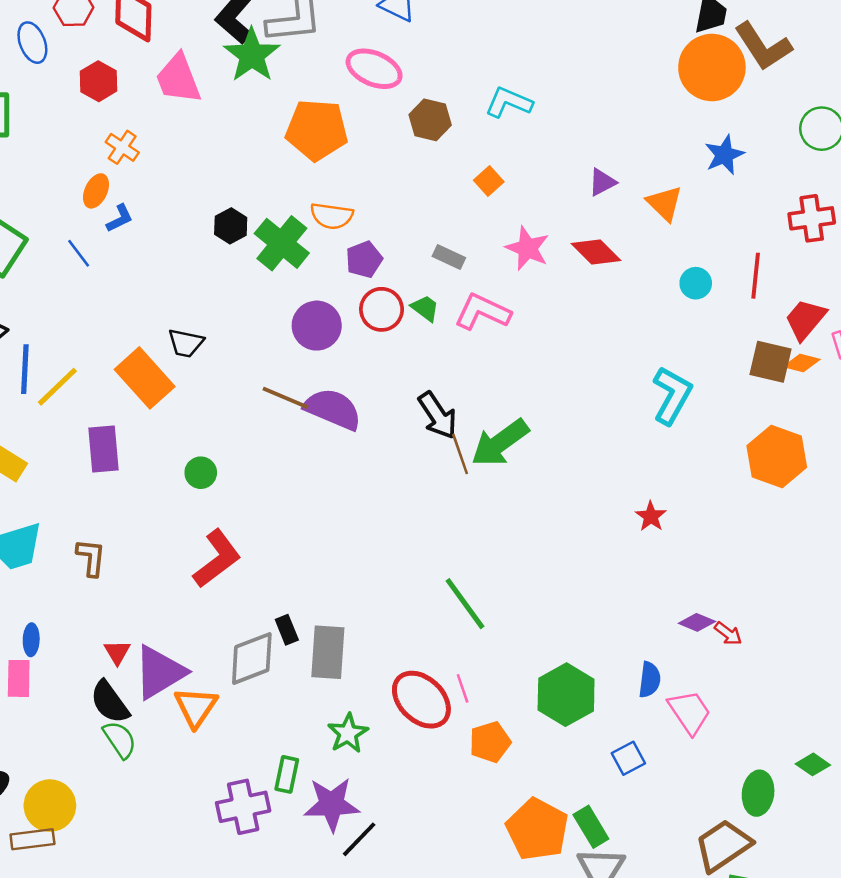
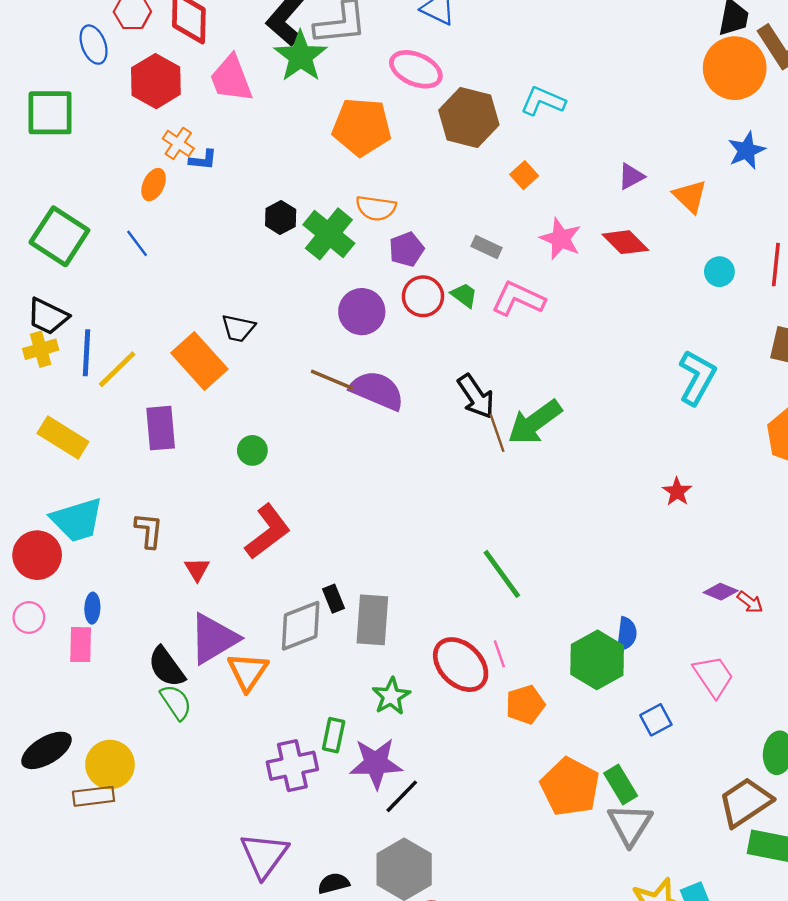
red hexagon: (98, 81) -> (156, 81), size x1.4
brown hexagon: (430, 120) -> (469, 118), size x1.5
blue L-shape: (120, 218) -> (203, 160), moved, turned 32
red triangle: (117, 652) -> (197, 569), moved
blue semicircle: (650, 680) -> (626, 634), moved

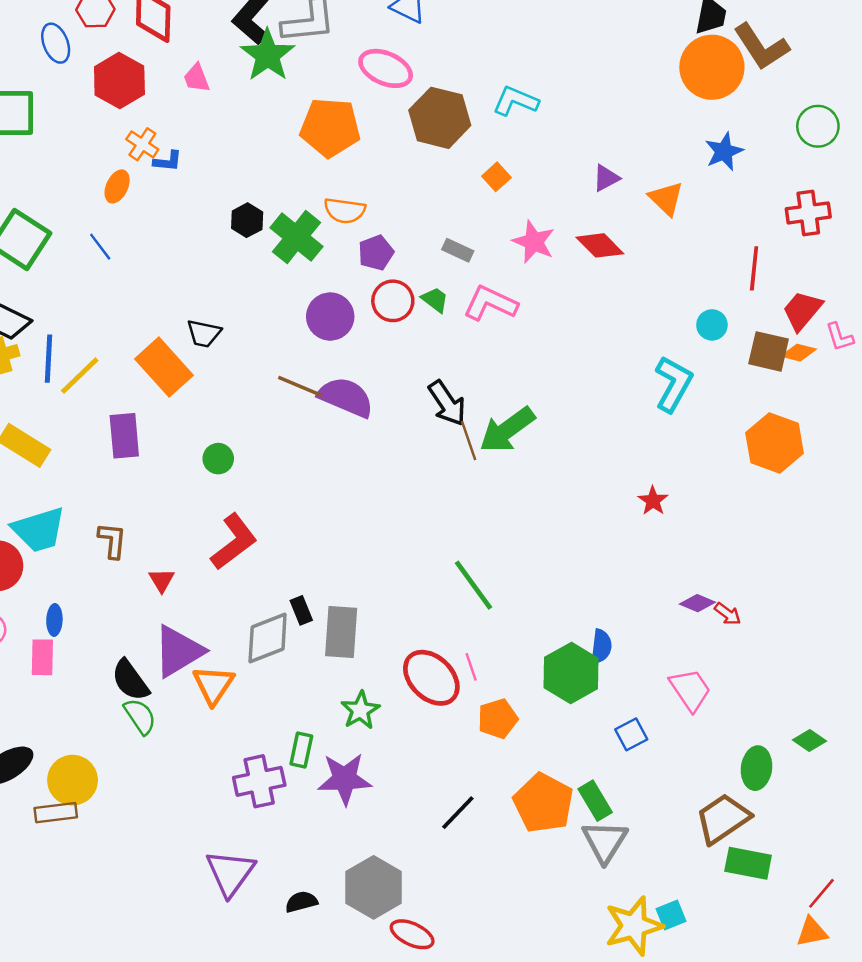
pink trapezoid: (231, 79) -> (197, 78), size x0.6
cyan circle: (719, 272) -> (712, 325), moved
black line: (402, 796) -> (458, 813), moved

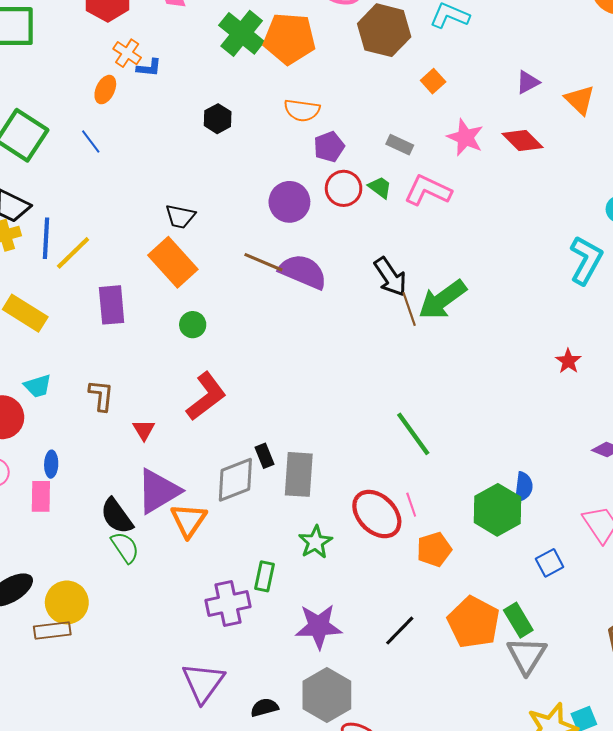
green cross: (296, 237) -> (242, 33), moved
orange rectangle: (164, 367) -> (173, 262), moved
cyan trapezoid: (39, 530) -> (38, 386), size x0.6
purple star: (345, 779) -> (319, 626), moved

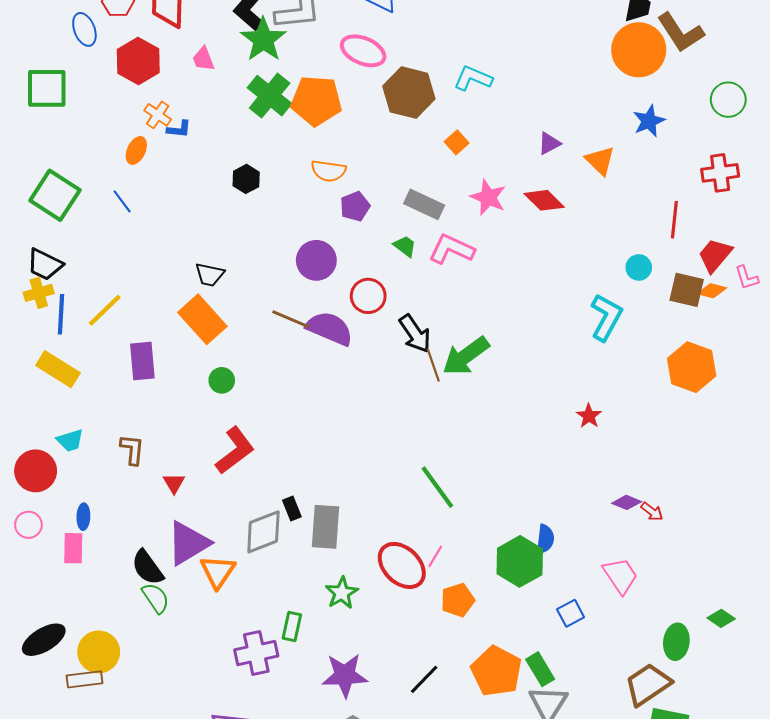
gray rectangle: (400, 145) -> (424, 204), size x1.5
red circle: (344, 188) -> (368, 296), moved
blue line: (46, 238) -> (61, 314), moved
pink line: (411, 505) -> (435, 556), turned 50

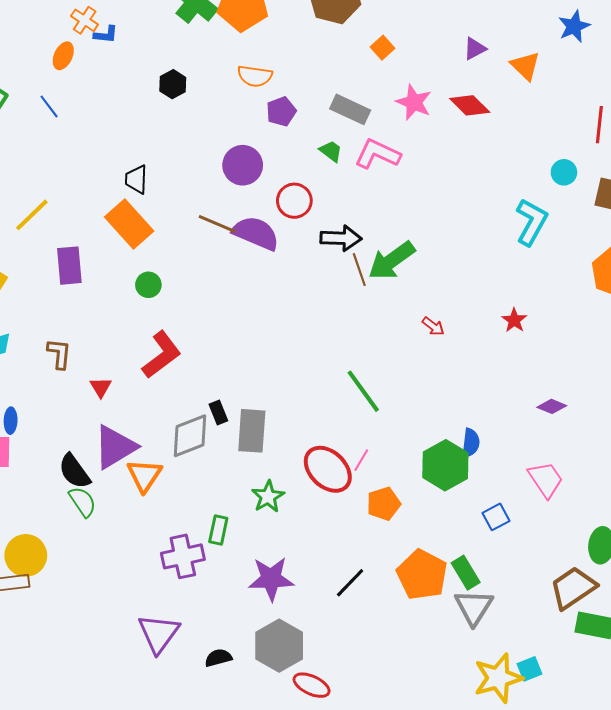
black trapezoid: (210, 275) -> (136, 179), turned 80
black arrow: (415, 334) -> (341, 238), turned -54
red arrow: (652, 512) -> (433, 326), moved

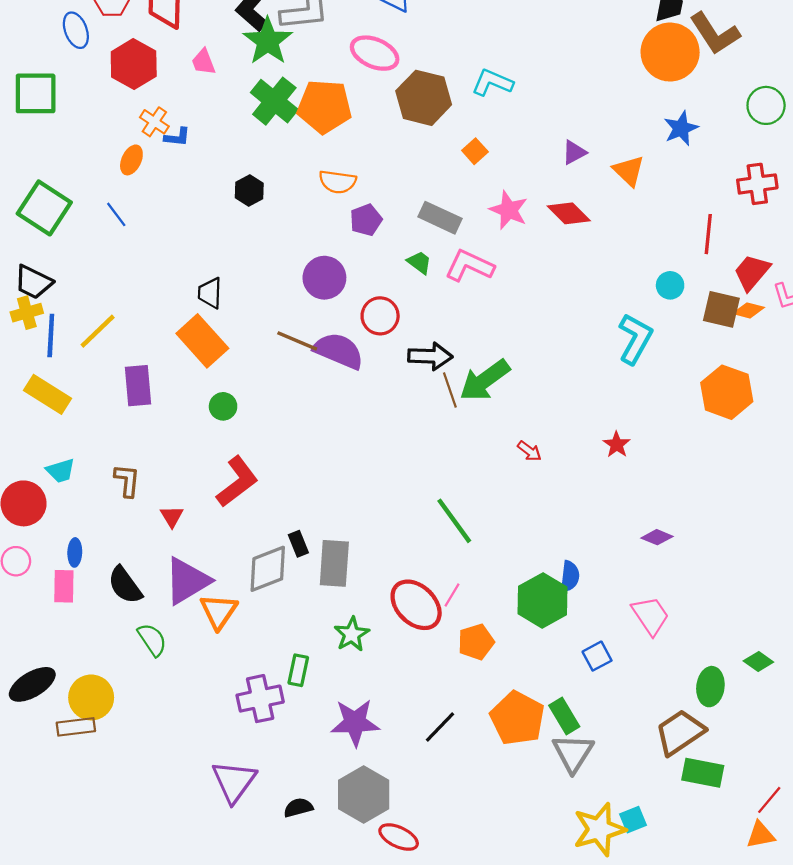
black semicircle: (74, 471) -> (125, 585), moved

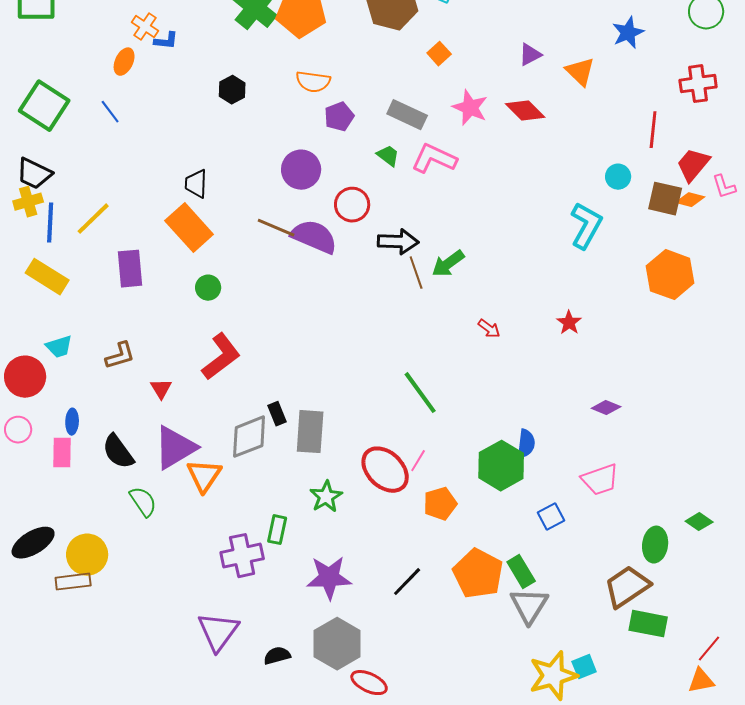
green arrow: (485, 380) -> (448, 264), size x0.7
brown L-shape: (127, 481) -> (120, 356), turned 68
pink trapezoid: (650, 616) -> (600, 480), turned 105

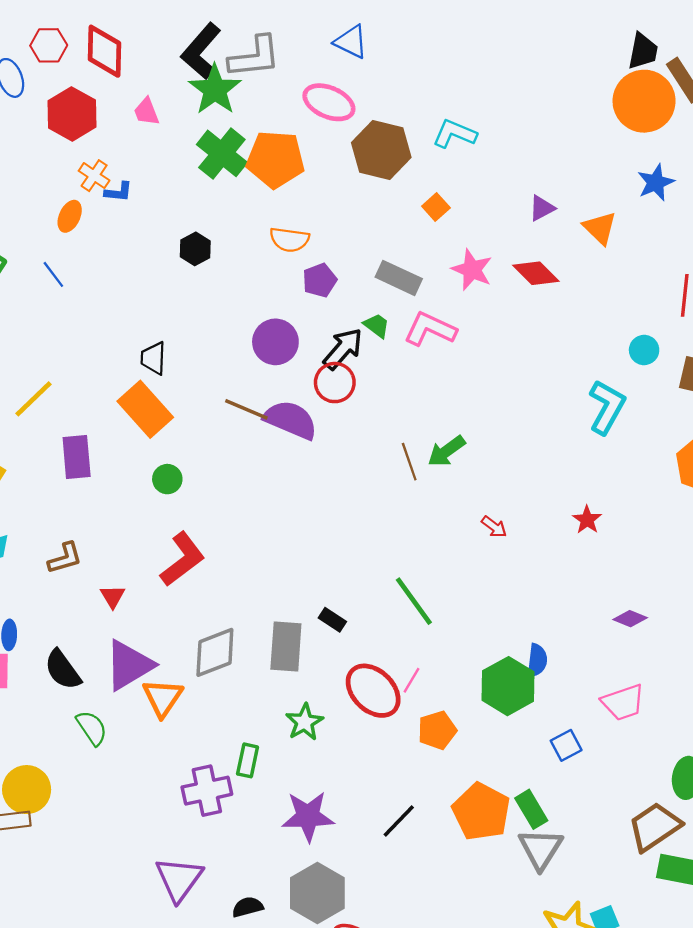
black arrow: (398, 242) -> (343, 349), moved, turned -51
black rectangle: (277, 414) -> (332, 620), moved, turned -35

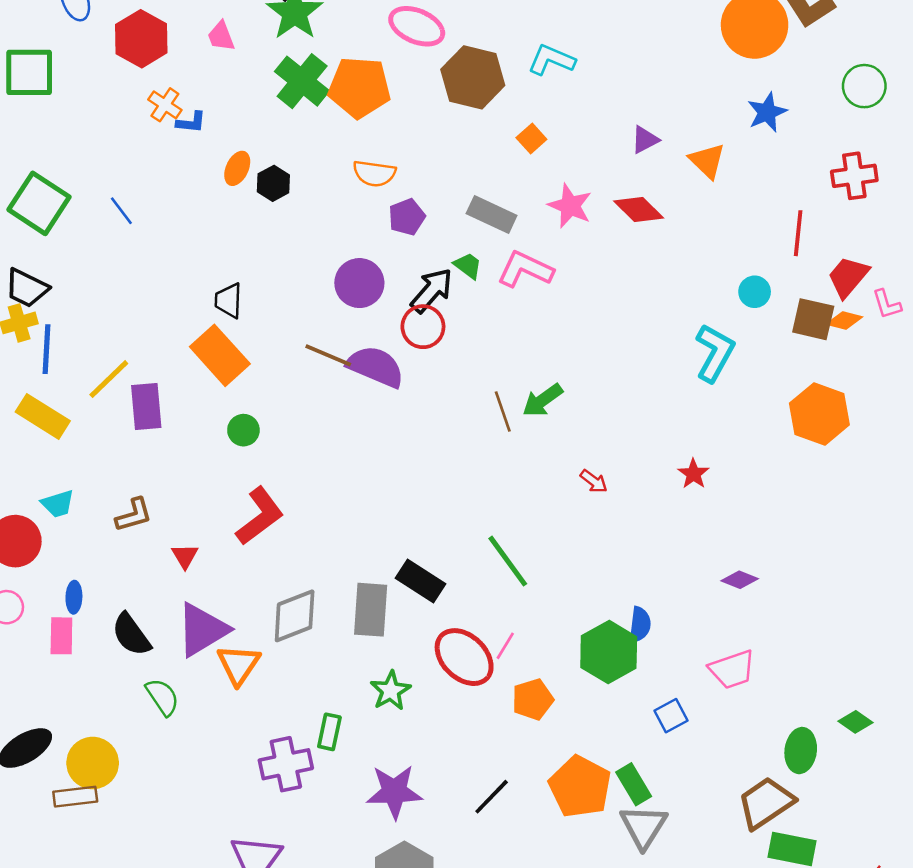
orange ellipse: (70, 216) -> (237, 168), moved
yellow line: (34, 399) -> (109, 379), moved
black rectangle: (332, 620) -> (420, 581), size x1.6

